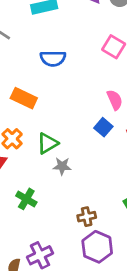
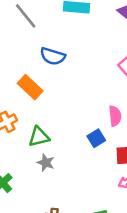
blue semicircle: (53, 58) -> (53, 56), moved

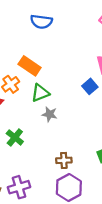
orange rectangle: (30, 87) -> (30, 66), moved

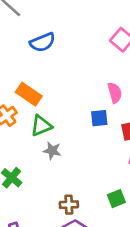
blue semicircle: (41, 22) -> (42, 42), turned -30
blue square: (90, 86) -> (99, 118), turned 35

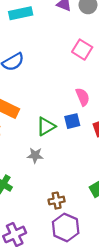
green triangle: (41, 126) -> (46, 126), moved

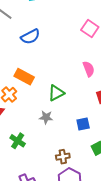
blue square: (72, 121) -> (83, 124), moved

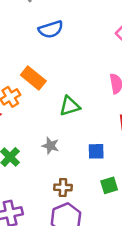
gray star: (46, 117) -> (50, 146), moved

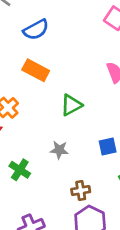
orange rectangle: (33, 78) -> (36, 70), moved

